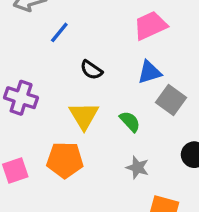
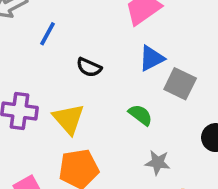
yellow triangle: (84, 116) -> (69, 119), moved

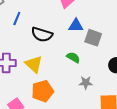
blue triangle: (152, 58) -> (76, 26), turned 35
black semicircle: (89, 67) -> (42, 34), size x1.5

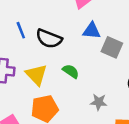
blue line: (17, 18) -> (21, 30), moved, turned -48
green semicircle: (73, 57) -> (71, 71), moved

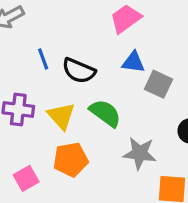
green semicircle: (71, 71) -> (105, 113), size x1.5
gray star: (99, 102) -> (140, 153), size x1.5

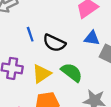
yellow triangle: (61, 116) -> (42, 74), turned 36

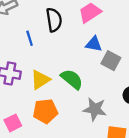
black semicircle: (54, 43) -> (54, 20), moved, turned -125

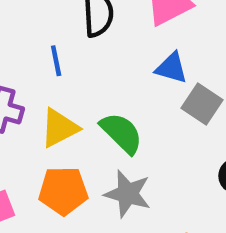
blue line: (30, 38) -> (56, 61), moved
gray star: (95, 109) -> (128, 194), moved

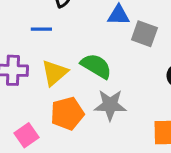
blue line: (56, 61) -> (41, 29), turned -65

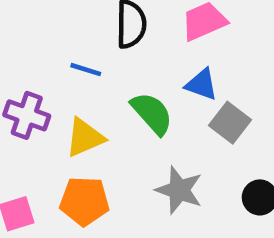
green semicircle: (96, 66) -> (152, 113), moved
gray star: (110, 105) -> (179, 190), moved

